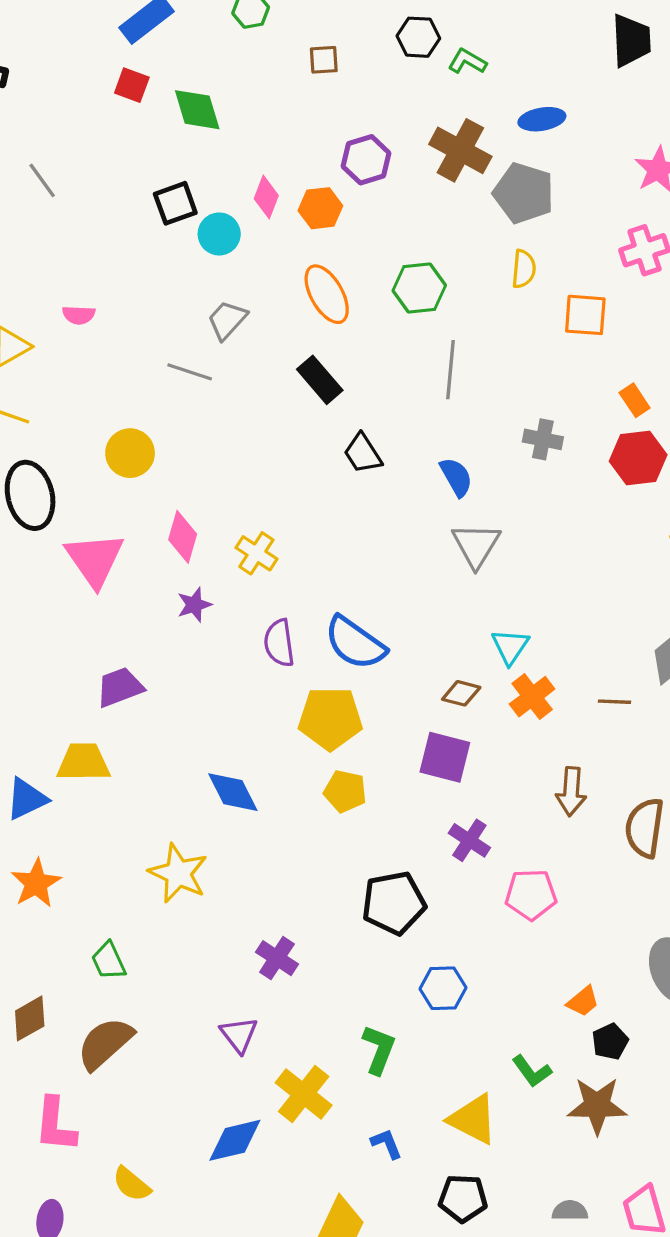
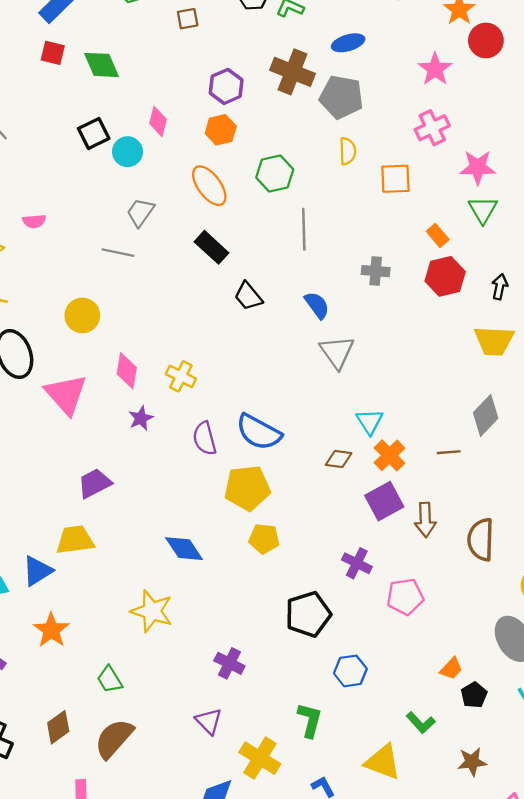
orange hexagon: (320, 208) -> (221, 130), moved
purple square: (445, 757) -> (384, 501), moved, turned -36
brown star: (597, 1106) -> (472, 762), moved, size x0.7

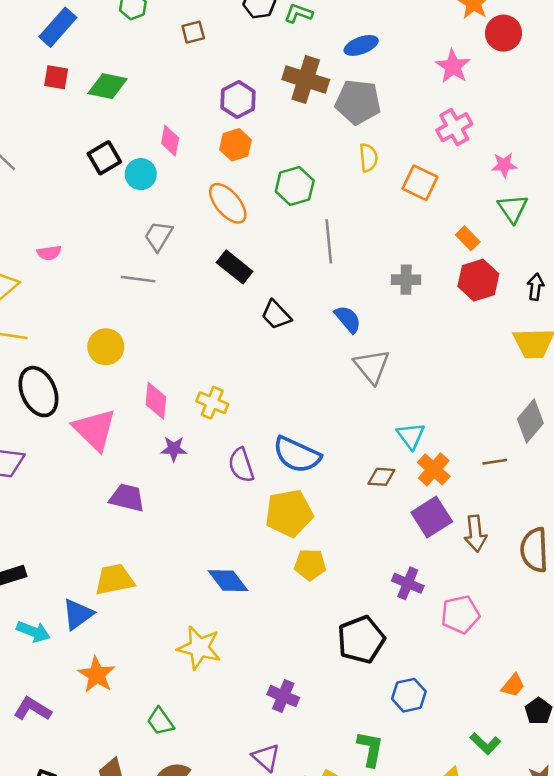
green diamond: (101, 65) -> (108, 86), turned -51
pink star: (478, 167) -> (504, 165), size x0.7
orange square: (395, 179) -> (420, 183), turned 32
purple star: (141, 418) -> (174, 449), turned 30
purple trapezoid: (95, 483) -> (127, 498), moved, turned 45

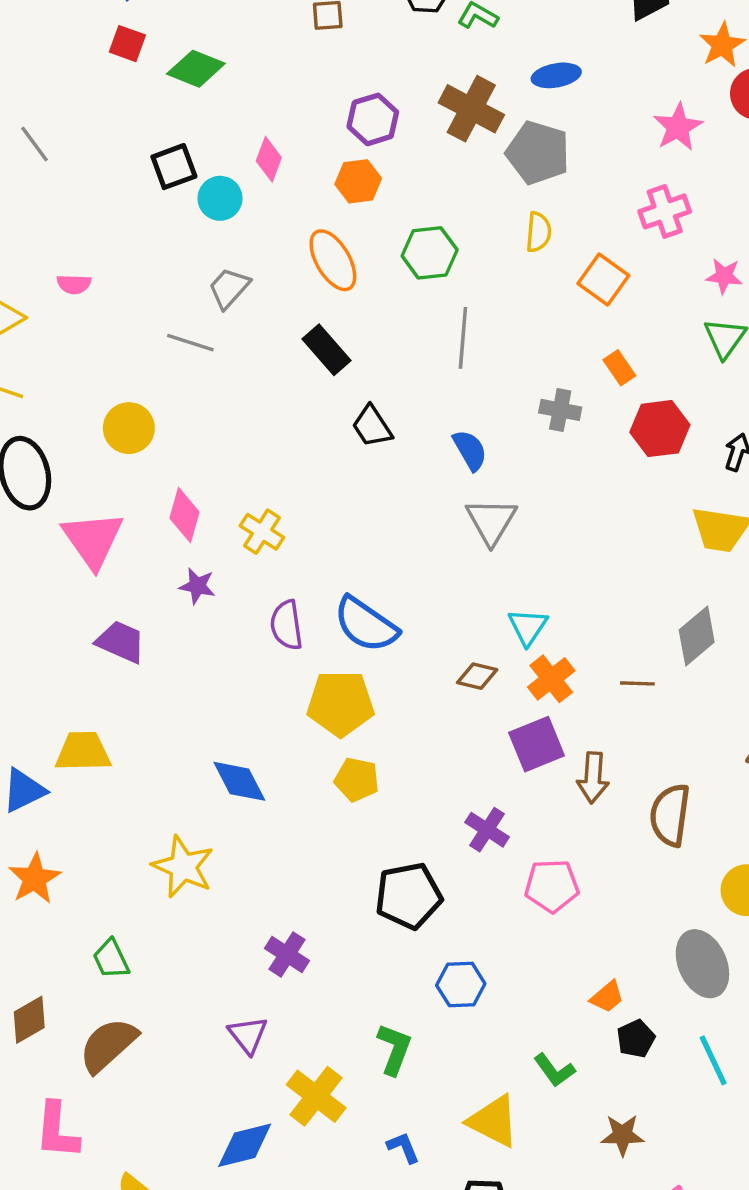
orange rectangle: (468, 238) -> (619, 368), moved

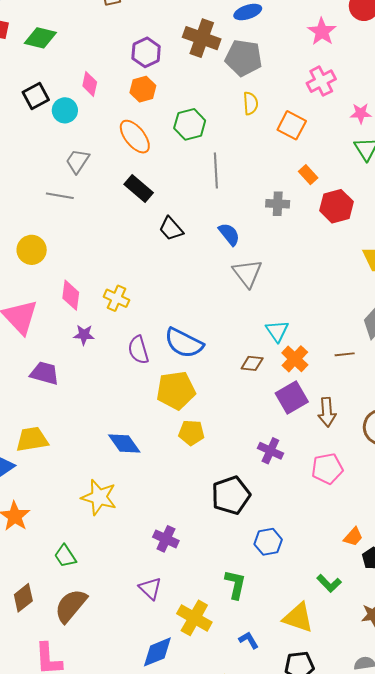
pink pentagon: (552, 886) -> (327, 469), moved

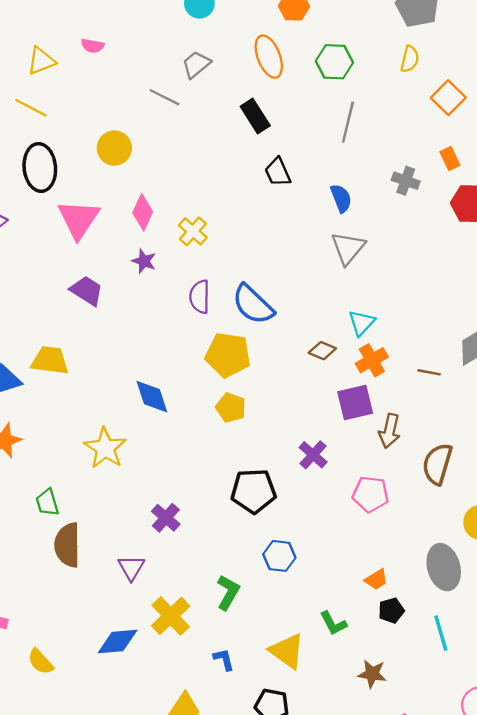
brown semicircle: (71, 606) -> (67, 545), moved, turned -57

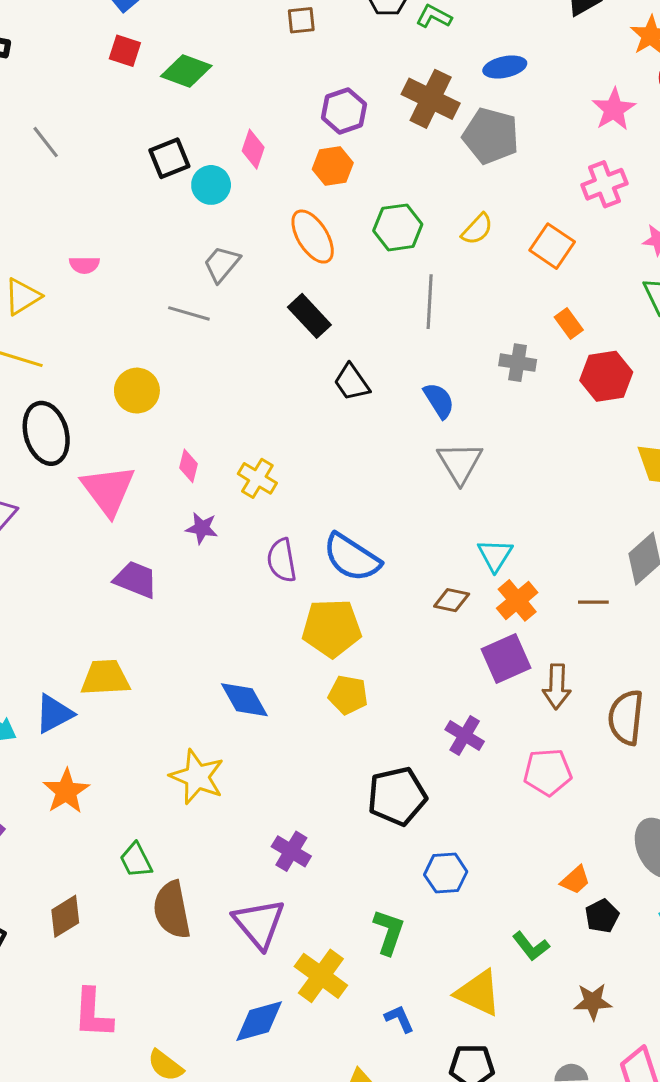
yellow semicircle: (410, 59) -> (477, 229), moved, turned 40
pink diamond: (143, 212) -> (189, 466), size x0.7
purple triangle: (131, 568) -> (259, 924), size x1.5

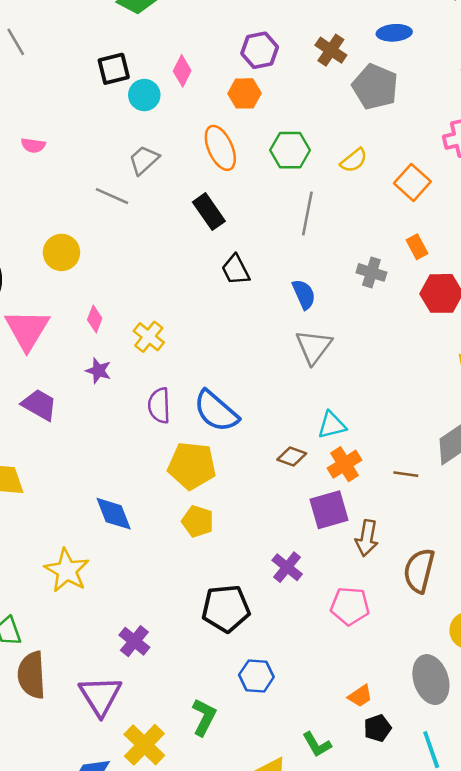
brown cross: (431, 99) -> (331, 50), size x0.7
cyan triangle: (495, 555) -> (332, 425), turned 36

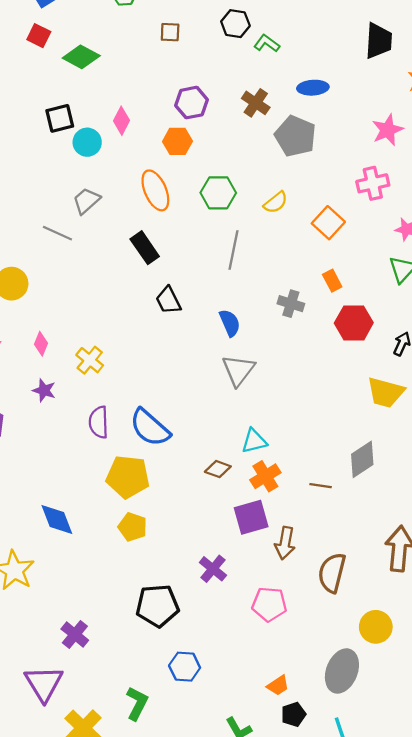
gray ellipse: (431, 680) -> (342, 671), turned 39

